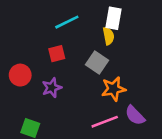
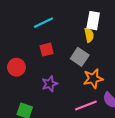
cyan line: (67, 22) -> (43, 23), moved
purple star: (52, 88) -> (50, 84), moved

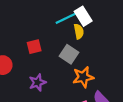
white rectangle: (93, 21) -> (83, 16), turned -42
cyan line: (43, 23) -> (66, 18), moved

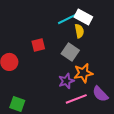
white rectangle: (83, 16) -> (83, 17), turned -30
purple star: (37, 82) -> (66, 81), moved

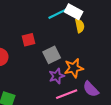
yellow semicircle: (79, 31) -> (80, 26), moved
gray square: (70, 52) -> (52, 55), moved, turned 30

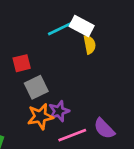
gray square: (52, 55) -> (36, 87), moved
orange star: (74, 68) -> (40, 117), moved

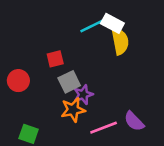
yellow semicircle: (90, 45) -> (120, 41), size x1.5
purple star: (59, 111) -> (83, 95), moved

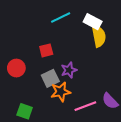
cyan line: (92, 26) -> (61, 18), moved
gray square: (69, 82) -> (50, 78), moved
purple star: (83, 95) -> (69, 70), moved

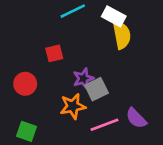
red circle: (16, 68) -> (25, 84), moved
gray square: (50, 78) -> (97, 89), moved

